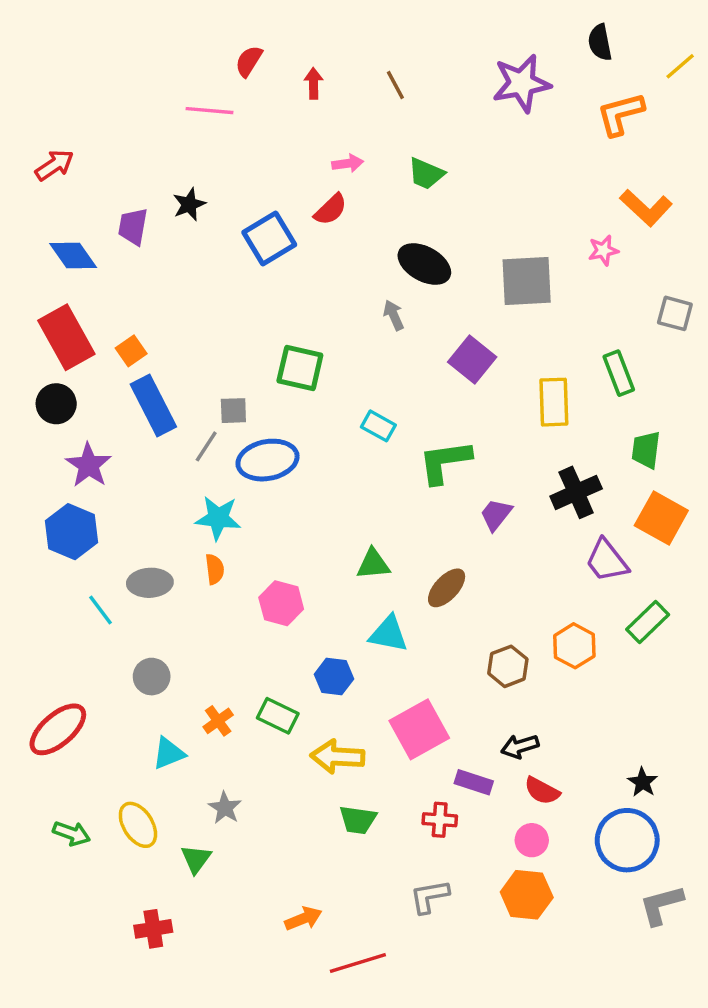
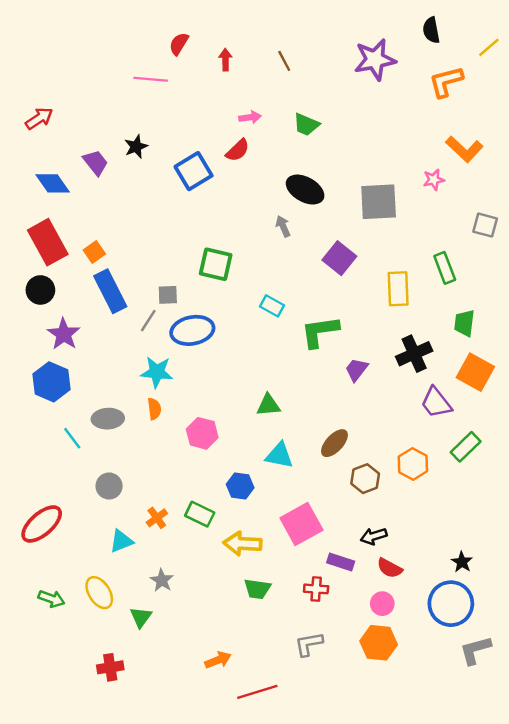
purple trapezoid: (133, 226) -> (96, 163), turned 132
brown ellipse: (447, 588) -> (334, 443), moved

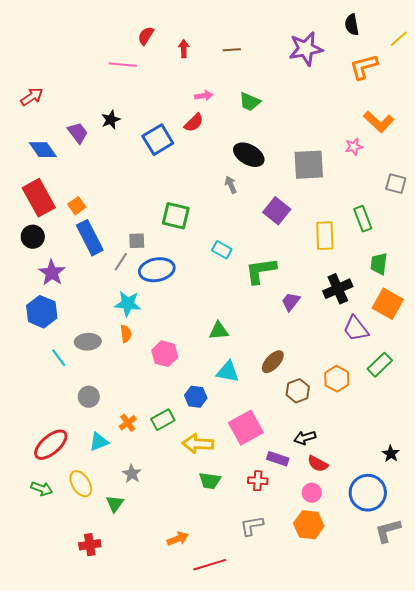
brown line: (284, 61) -> (232, 50), turned -66
green rectangle: (200, 514) -> (163, 420), turned -55
red ellipse: (42, 524) -> (51, 445), moved
black star: (462, 562) -> (391, 454), moved

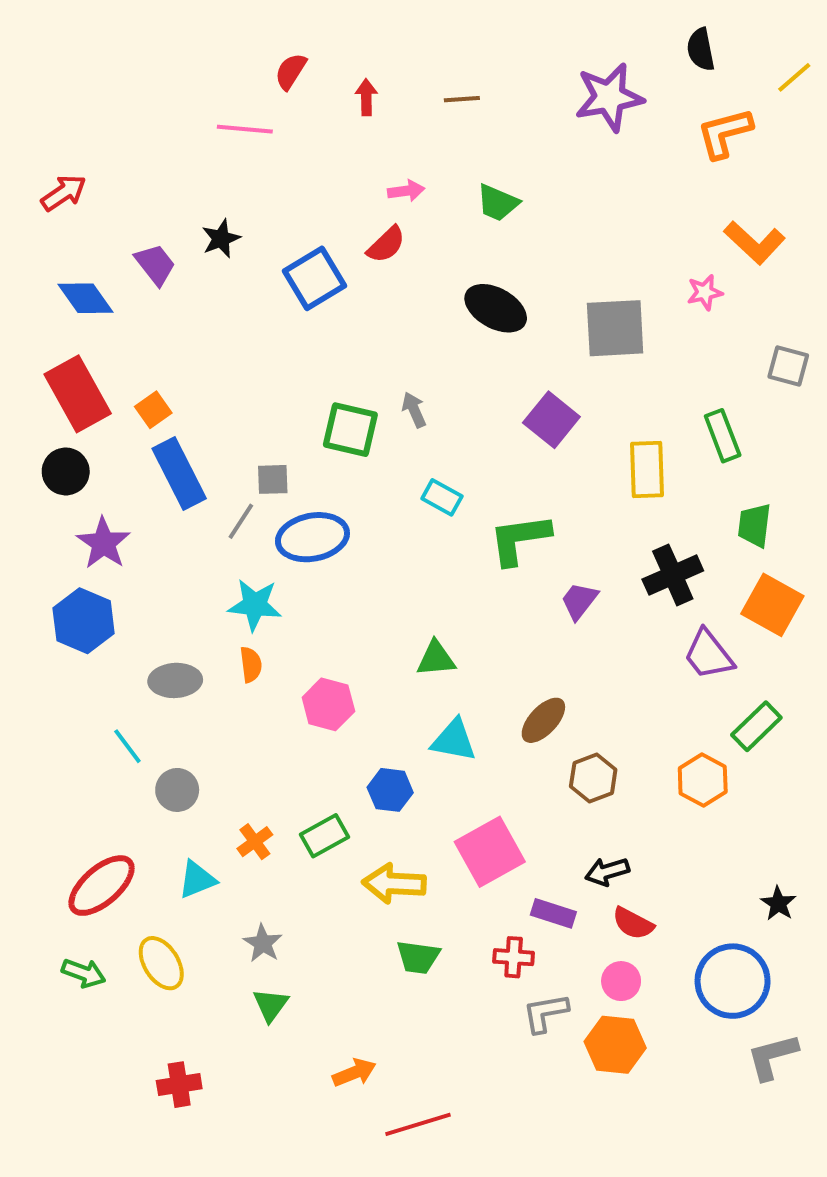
gray arrow: (231, 185) -> (414, 410), moved
cyan line: (59, 358) -> (127, 746), moved
orange hexagon: (337, 379) -> (703, 780), moved
green triangle: (115, 504) -> (271, 1005), moved
gray L-shape: (252, 526) -> (545, 1013), moved

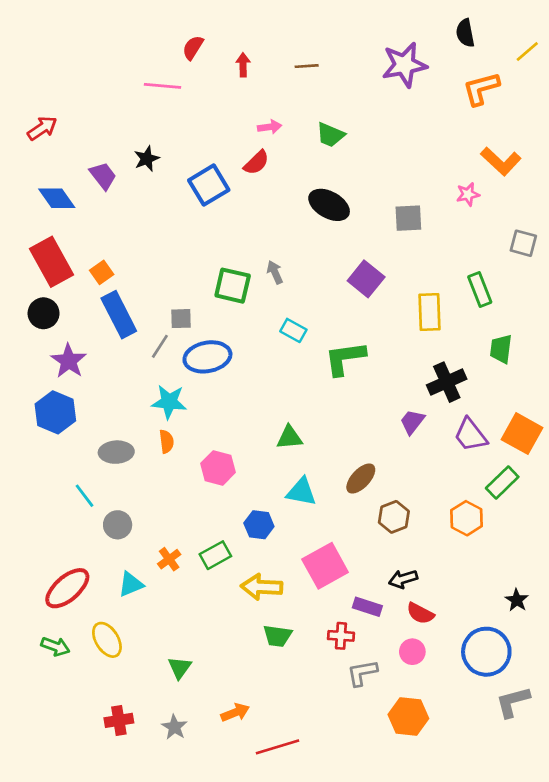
gray square: (615, 328) -> (408, 218), size x0.7
purple trapezoid: (579, 601) -> (412, 422), moved
orange square: (772, 605) -> (522, 434), moved
gray star: (263, 943) -> (174, 727), moved
orange hexagon: (615, 1045) -> (408, 716), moved

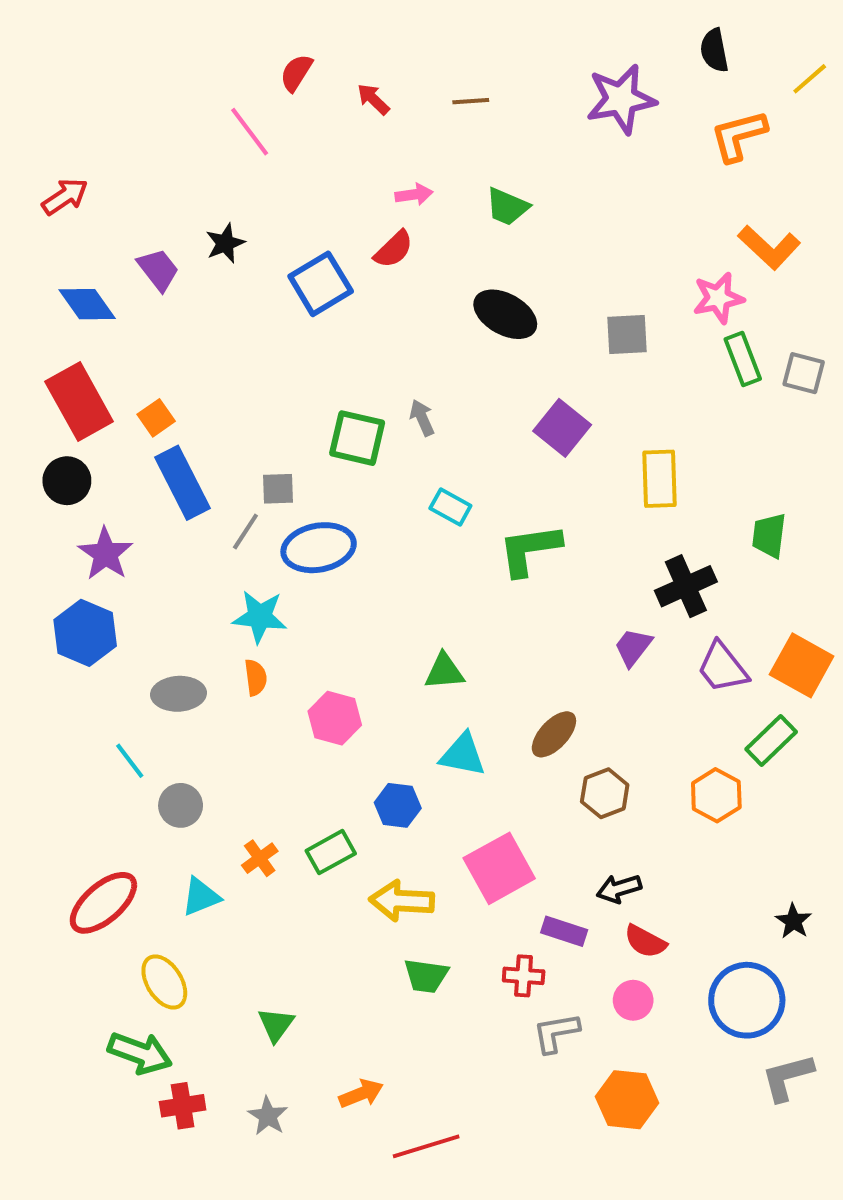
red arrow: (243, 65) -> (373, 99), turned -45
pink line: (162, 86) -> (250, 132), turned 48
pink star: (468, 194) -> (718, 298), size x1.4
green rectangle: (480, 289) -> (743, 359), moved
green arrow: (55, 646) -> (140, 1053), moved, size x1.4

